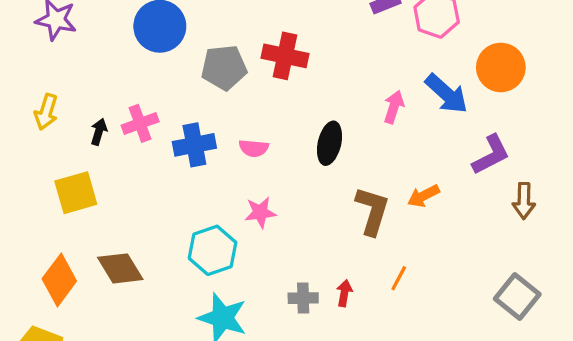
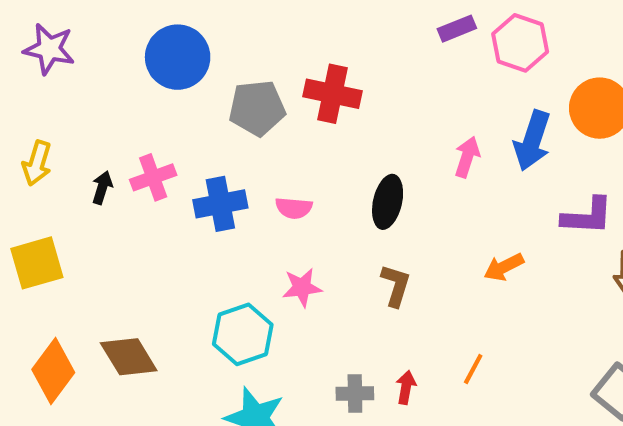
blue arrow: (446, 94) -> (532, 141), turned 66
purple L-shape: (491, 155) -> (587, 216), turned 30
yellow square: (76, 193) -> (37, 263), moved
brown L-shape: (372, 211) -> (396, 285), moved, size x0.7

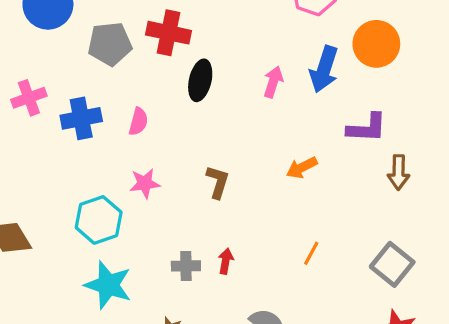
black ellipse: (388, 202) -> (200, 80), moved
pink semicircle: (294, 208) -> (138, 122), turned -80
orange line: (473, 369) -> (311, 253), moved

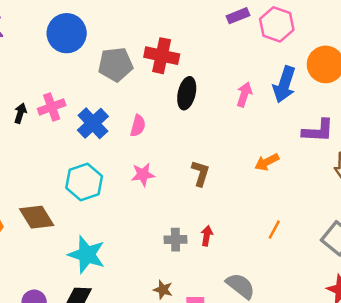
blue cross: (81, 118) -> (93, 123), turned -32
cyan hexagon: (99, 220) -> (84, 182), moved
cyan star: (108, 285) -> (87, 255), moved

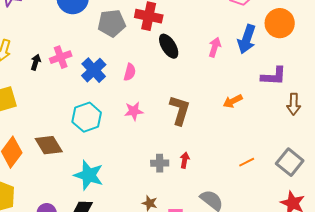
black ellipse: (187, 93) -> (169, 46), turned -45
brown L-shape: (200, 173) -> (180, 110), size x1.4
orange line: (274, 230) -> (247, 162), moved, turned 35

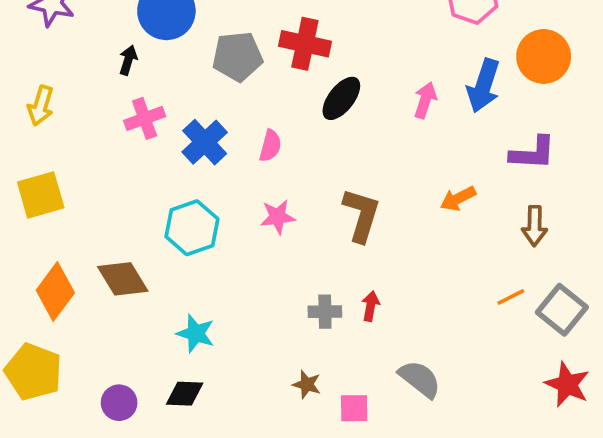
black ellipse: (169, 46) -> (341, 98), turned 70
black arrow: (36, 62) -> (128, 60), moved
brown arrow: (294, 104) -> (535, 226), moved
orange line: (247, 162) -> (511, 297), moved
cyan star: (89, 175) -> (196, 333), size x0.7

